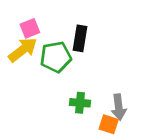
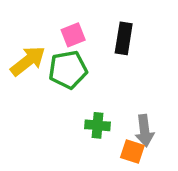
pink square: (30, 28) -> (73, 35), moved
black rectangle: (80, 38) -> (124, 38), moved

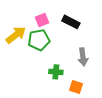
black rectangle: (124, 38) -> (71, 22), turned -72
gray arrow: (145, 131) -> (83, 57), moved

